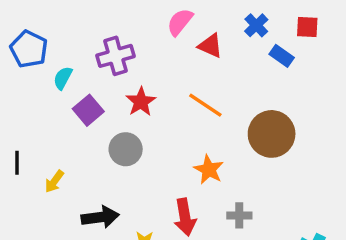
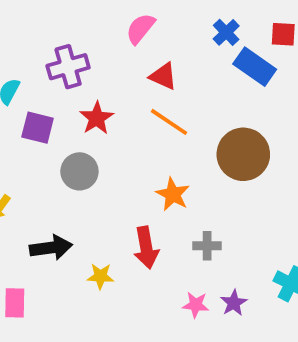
red triangle: (210, 46) -> (163, 76), moved
blue rectangle: (282, 56) -> (255, 67), size x1.5
purple square: (88, 110) -> (38, 128), turned -36

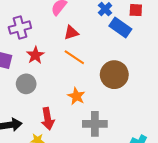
red triangle: (163, 76) -> (71, 33), turned -42
gray cross: (207, 246) -> (95, 124), size x1.6
red arrow: (146, 248) -> (48, 119), moved

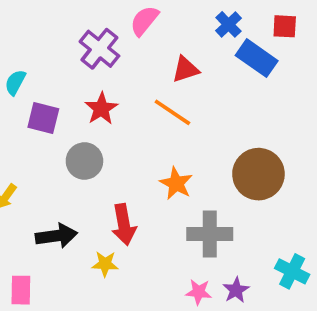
purple cross: (20, 28) -> (99, 49), moved, turned -35
red triangle: (71, 33) -> (185, 69), moved
brown circle: (114, 75) -> (258, 174), moved

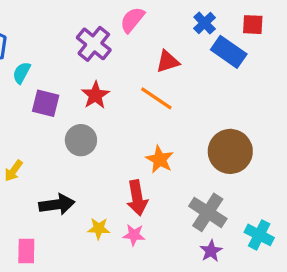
red arrow: (124, 225) -> (137, 198), moved
gray cross: (210, 234) -> (208, 212), moved, turned 33
pink star: (199, 292) -> (134, 235), moved

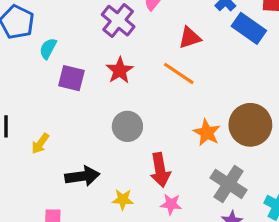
gray circle: (81, 140) -> (127, 126), moved
orange star: (160, 159) -> (207, 133), moved
pink star: (134, 235) -> (171, 204), moved

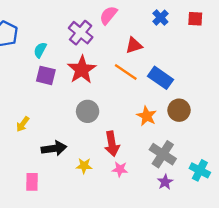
blue rectangle: (249, 28) -> (160, 78), moved
cyan semicircle: (48, 49) -> (40, 50), moved
red star: (120, 70) -> (82, 70), size x1.4
brown circle: (250, 125) -> (179, 110), size x0.7

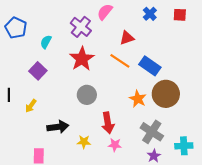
purple square: (46, 75) -> (38, 71), moved, turned 30
brown circle: (179, 110) -> (166, 94), size x1.4
cyan cross: (200, 170) -> (184, 146), turned -30

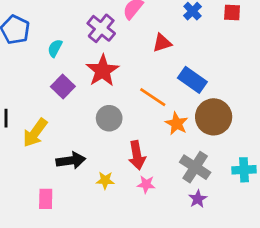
orange line: (120, 61) -> (153, 97), moved
purple square: (38, 71) -> (63, 87), moved
yellow arrow: (31, 106) -> (35, 133), size x1.6
cyan cross: (184, 146) -> (244, 170), moved

